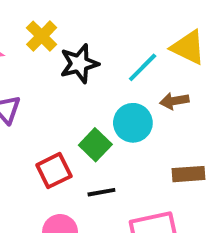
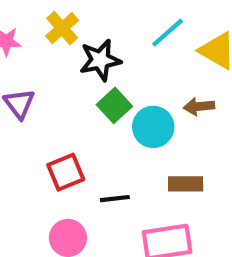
cyan line: (143, 67) -> (168, 33), moved
green square: (95, 145) -> (114, 105), moved
brown rectangle: (188, 174) -> (186, 184), moved

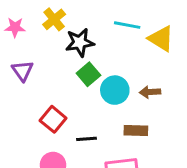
cyan line: (168, 33) -> (127, 25), turned 50
brown arrow: (199, 106) -> (150, 92), moved
red square: (66, 172) -> (53, 119), turned -30

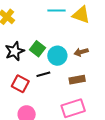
black star: (80, 42) -> (15, 51), moved
black line: (86, 139) -> (43, 74), moved

